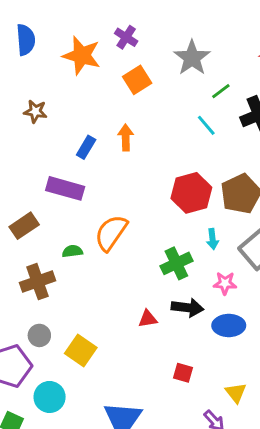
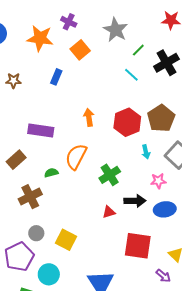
orange arrow: (126, 138) -> (89, 117), moved
blue rectangle: (86, 147) -> (56, 77), moved
green cross: (176, 263) -> (110, 175), moved
red square: (183, 373) -> (138, 246), size x2.0

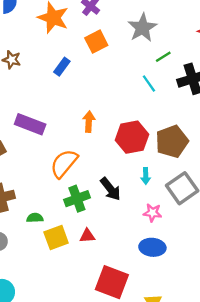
green semicircle: (51, 173) -> (35, 218), moved
green cross: (110, 175) -> (77, 199), moved
black arrow: (135, 201) -> (110, 189), moved, turned 40
yellow square: (66, 240) -> (56, 237), moved, turned 30

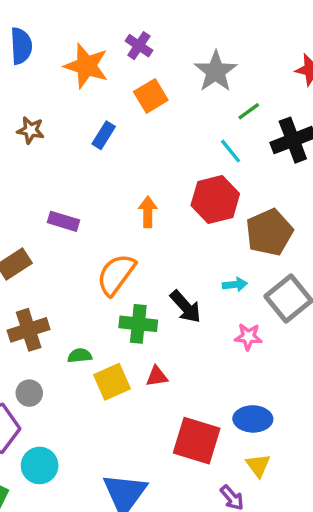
purple rectangle: (30, 124) -> (63, 221), size x0.7
red hexagon: (132, 137) -> (215, 199), moved
cyan arrow: (146, 176) -> (235, 285), turned -91
green cross: (77, 199) -> (138, 324), turned 30
blue ellipse: (152, 247) -> (253, 419), moved

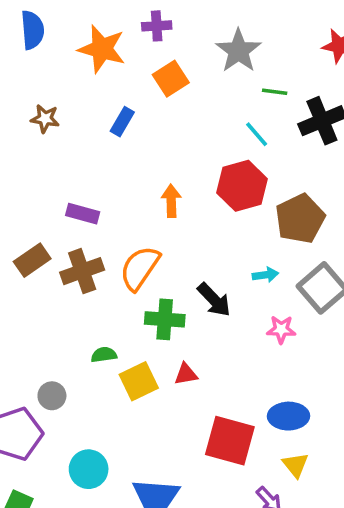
purple cross: (139, 46) -> (157, 26), turned -36
green line: (249, 111) -> (275, 92), turned 45
brown cross: (29, 330) -> (82, 271), moved
cyan circle: (40, 465) -> (89, 469), moved

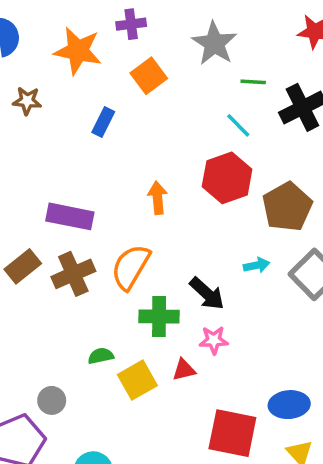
brown star: (45, 119) -> (27, 101), moved
purple rectangle: (83, 214) -> (70, 216), size x1.4
pink star: (281, 329) -> (214, 340), moved

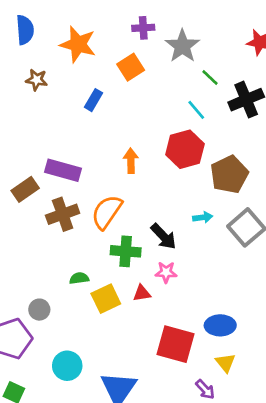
purple cross: (131, 24) -> (143, 28), moved
green line: (253, 82) -> (210, 77), turned 36
brown rectangle: (23, 266) -> (25, 189), moved

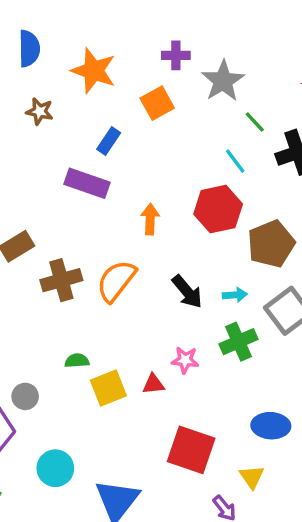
purple rectangle: (63, 170) -> (87, 183), moved
black arrow: (163, 236) -> (187, 292), moved
green cross: (126, 251) -> (238, 342), moved, turned -32
blue ellipse: (220, 325) -> (271, 426), moved

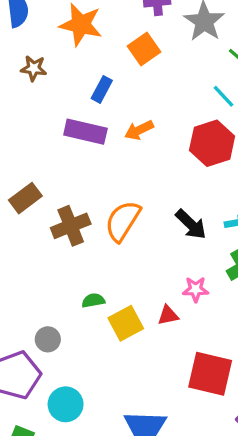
orange arrow: (150, 219) -> (139, 130), moved, turned -112
cyan circle: (55, 468) -> (66, 404), moved

